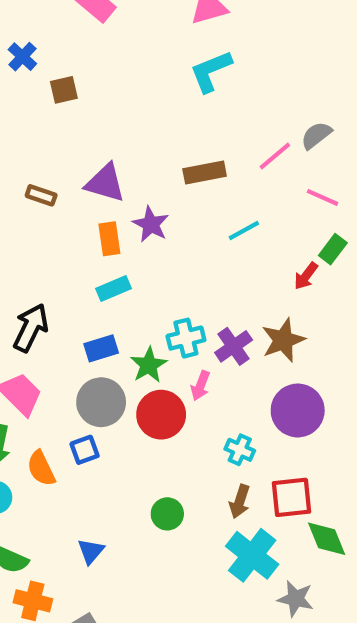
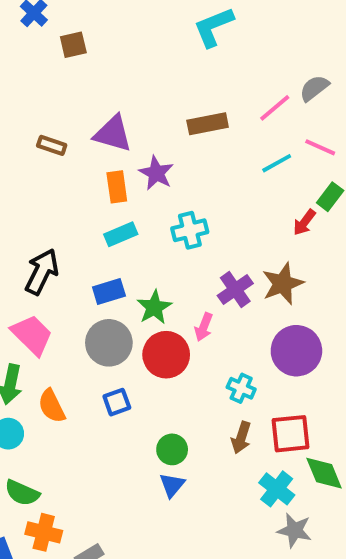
cyan line: (244, 230) -> (277, 163), moved
cyan cross: (186, 338) -> (190, 230), moved
blue square: (85, 450) -> (117, 402), moved
blue triangle: (91, 551) -> (172, 485), moved
cyan cross: (252, 555) -> (277, 489), moved, size x0.7

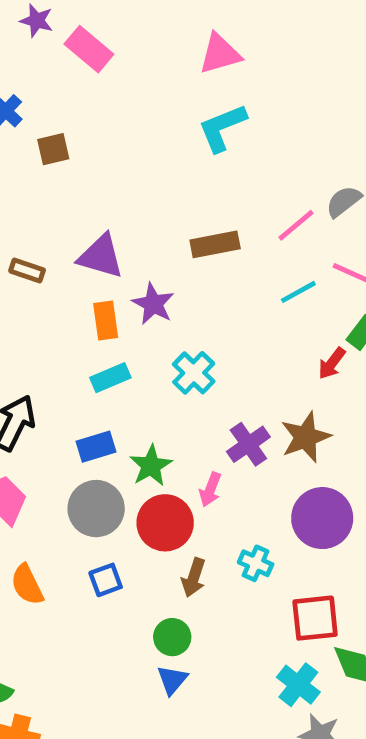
cyan cross: (190, 230) -> (194, 373), turned -32
brown arrow: (241, 438) -> (194, 578), moved

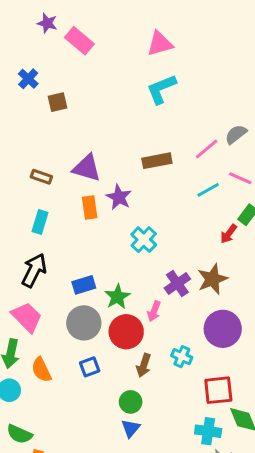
cyan rectangle: (110, 378) -> (40, 222), moved, turned -50
cyan cross: (298, 685) -> (208, 431), turned -30

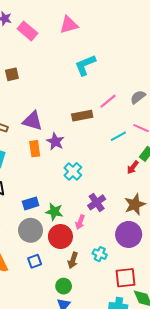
pink triangle: (160, 44) -> (69, 25), moved
pink line: (207, 149) -> (108, 101), moved
brown star: (212, 279) -> (135, 204), moved
green star: (117, 297) -> (54, 212), turned -30

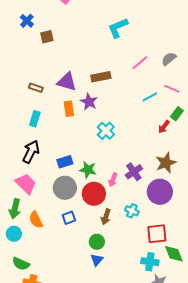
brown rectangle: (82, 116) -> (101, 77), moved
purple cross: (97, 202) -> (134, 172), moved

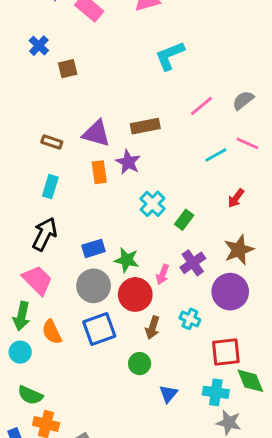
green rectangle: (177, 114) -> (184, 220), moved
blue square: (69, 218) -> (99, 329), size x1.6
blue triangle: (97, 260) -> (168, 394), moved

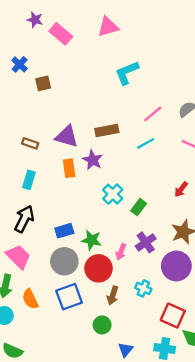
cyan line: (216, 155) -> (146, 143), moved
red square: (226, 352) -> (173, 316), turned 30

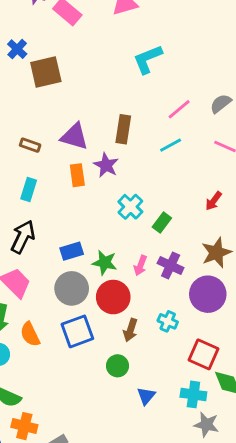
brown square: (43, 83) -> (46, 72), size x1.6
brown rectangle: (107, 130) -> (123, 129), turned -70
purple cross: (146, 242) -> (171, 265), turned -30
pink arrow: (121, 252) -> (140, 265), moved

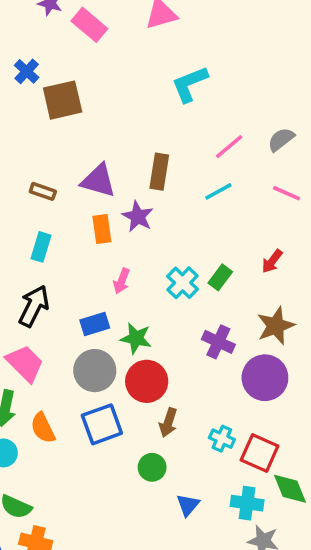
cyan cross: (130, 207) -> (183, 283), moved
green rectangle: (162, 222) -> (220, 277), moved
pink arrow: (140, 265) -> (122, 281), moved
cyan cross: (168, 321) -> (222, 439), moved

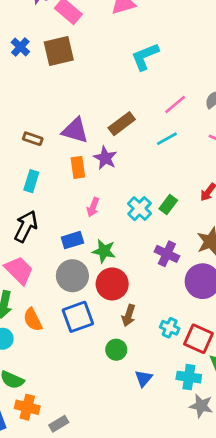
brown square: (63, 100) -> (59, 51), moved
brown rectangle: (159, 172) -> (122, 124), turned 44

